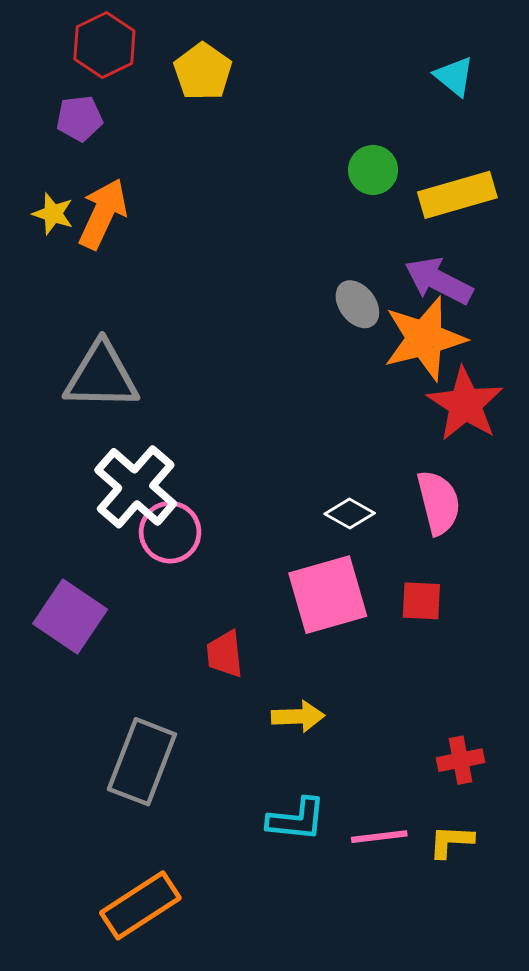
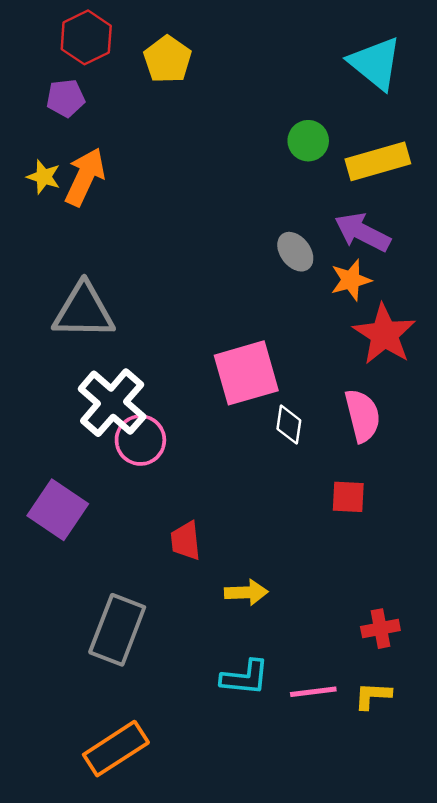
cyan triangle: (454, 76) -> (375, 63), size x1.6
orange star: (425, 339) -> (351, 280), size x0.6
white diamond: (350, 513) -> (289, 425), turned 69
pink square: (328, 595) -> (246, 373), moved

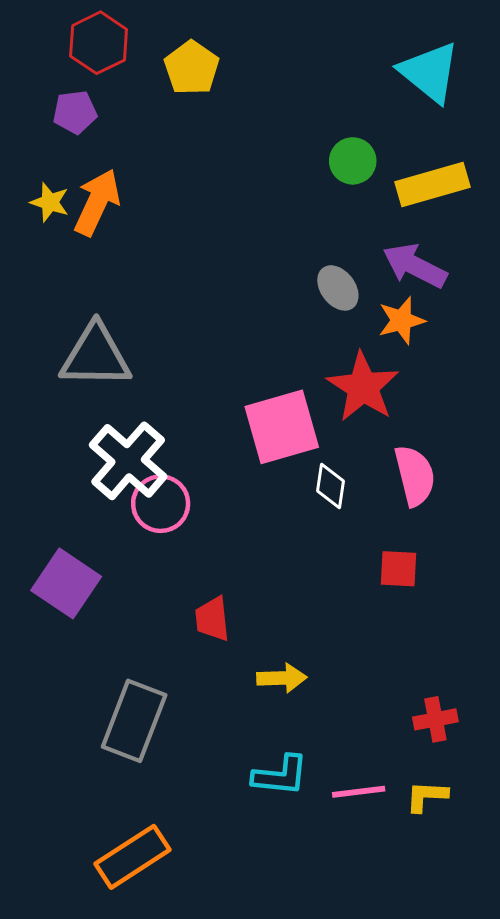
red star: (384, 334) -> (363, 387), moved

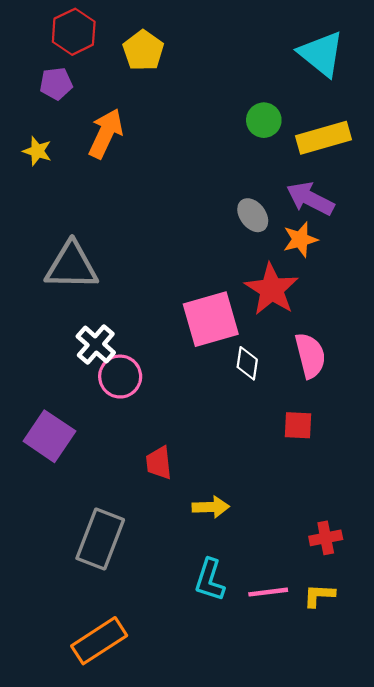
orange arrow: (97, 202) -> (106, 133), moved
white cross: (128, 461) -> (96, 344), size x0.7
cyan L-shape: (280, 776) -> (210, 580), turned 102

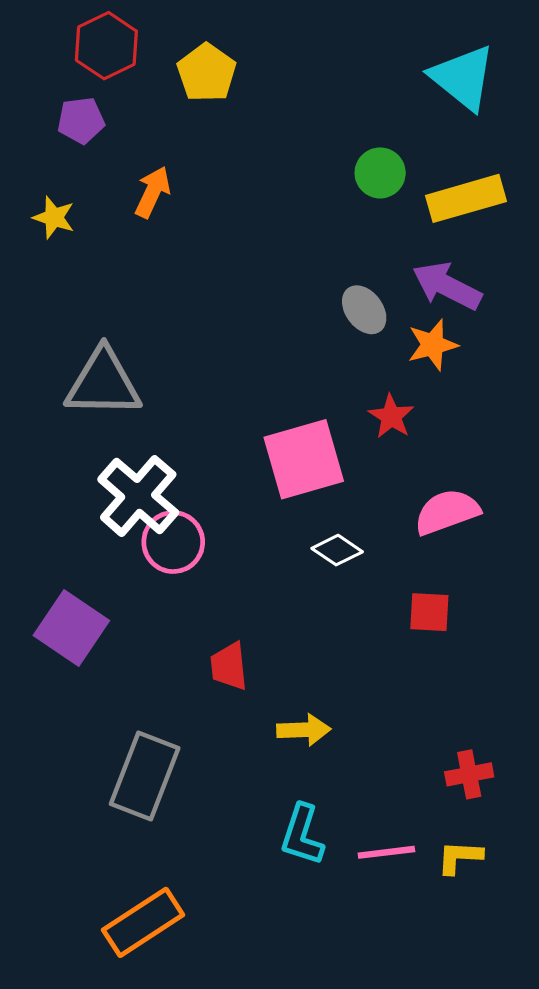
orange arrow: (106, 133) -> (153, 192), size x0.7
red star: (272, 289) -> (391, 416), size x0.6
white cross: (96, 344) -> (138, 496), size x1.4
pink semicircle: (310, 356) -> (447, 512), turned -96
white diamond: (247, 363) -> (337, 550), moved, turned -64

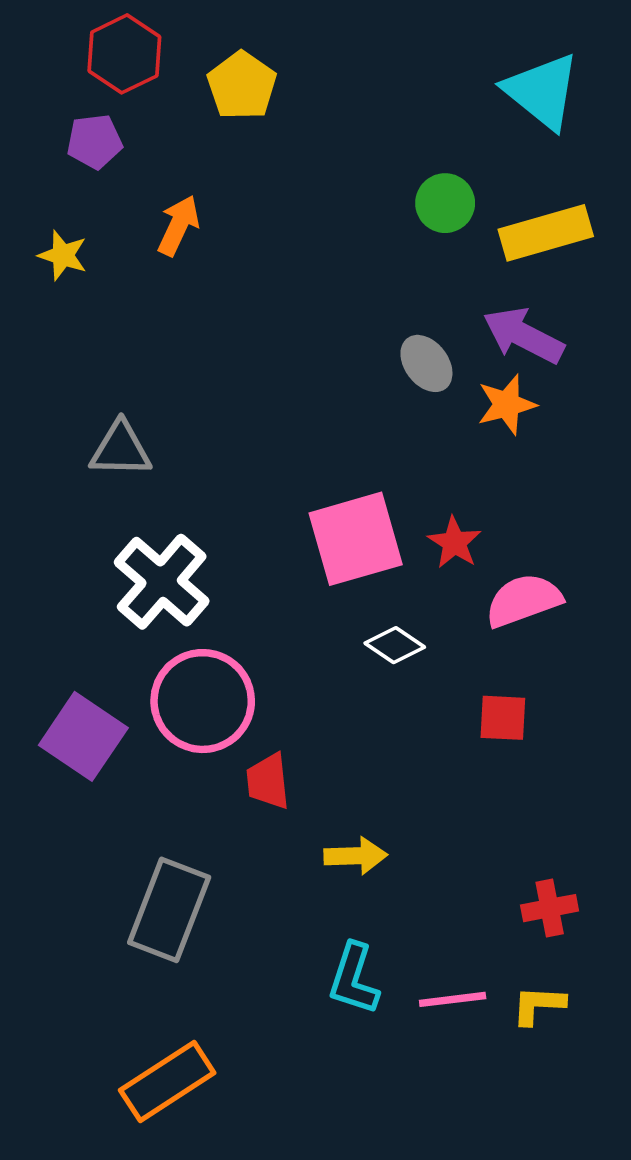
gray triangle: (103, 383) -> (121, 449), size x0.7
red star: (391, 416) -> (454, 543), moved
pink circle: (173, 542) -> (203, 701), moved, size x1.4

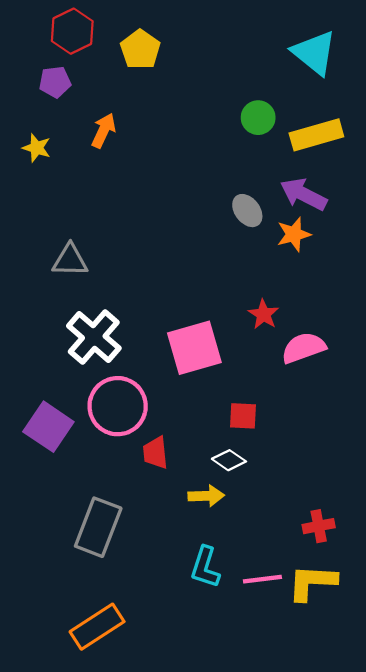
pink square: (356, 539) -> (194, 348), moved
white diamond: (395, 645) -> (229, 460), moved
red square: (503, 718) -> (243, 416), moved
yellow L-shape: (538, 1005) -> (312, 582), size x1.6

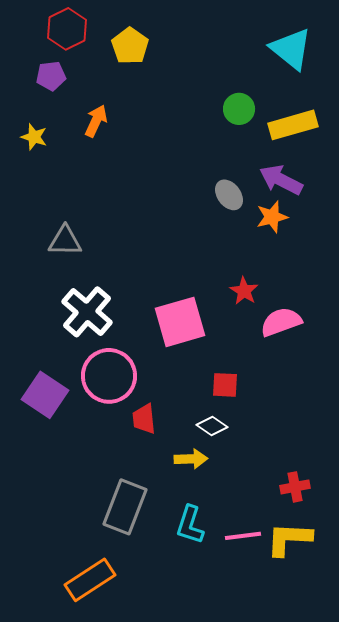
gray rectangle: (98, 527) -> (125, 507), moved

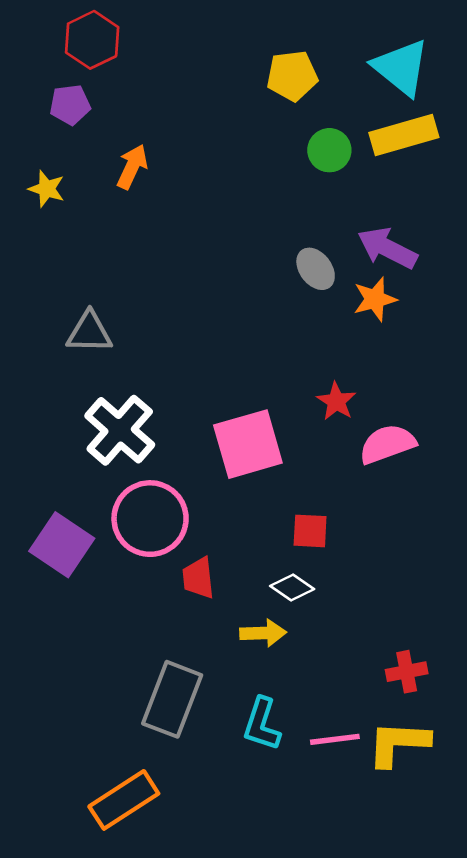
yellow pentagon: (130, 46) -> (292, 76), moved, turned 30
yellow rectangle: (293, 125) -> (404, 135), moved

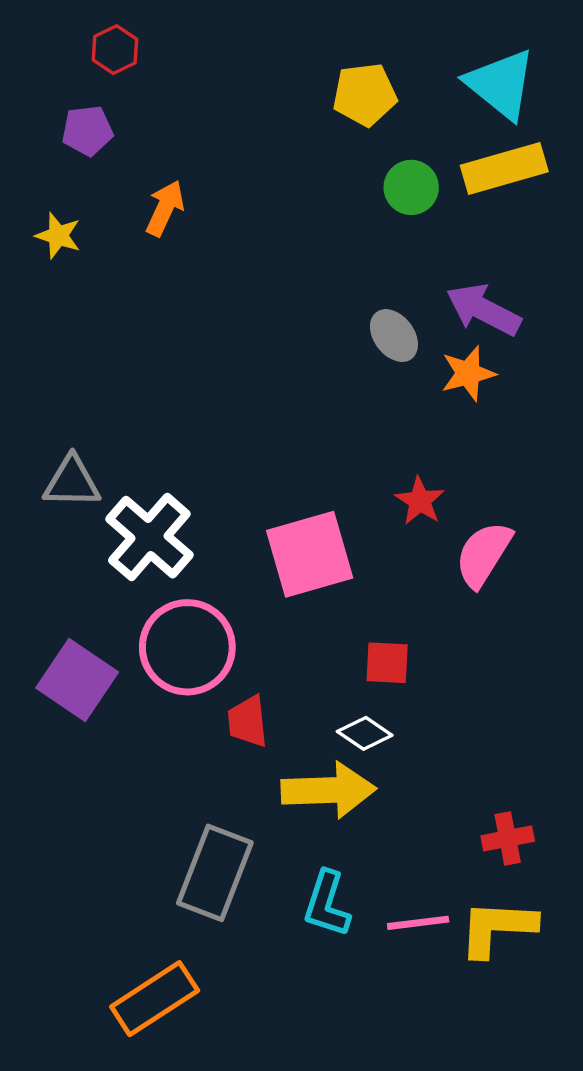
red hexagon: (92, 40) -> (115, 50), size x0.7
gray triangle: (89, 332) -> (72, 482), moved
pink semicircle: (387, 444) -> (484, 554), turned -38
yellow arrow: (263, 633) -> (329, 790), size x1.6

